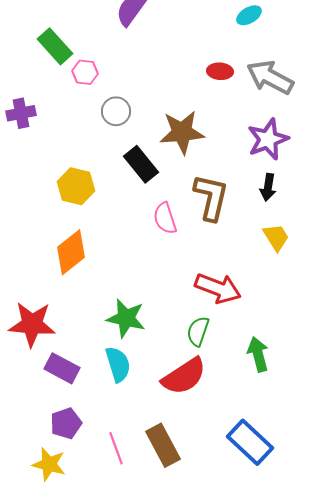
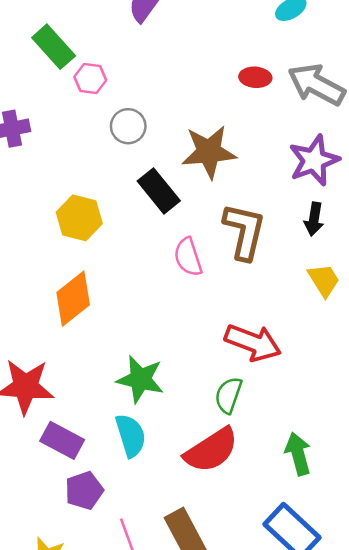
green arrow: (258, 354) -> (298, 454), moved
purple pentagon: (66, 423) -> (84, 491), moved

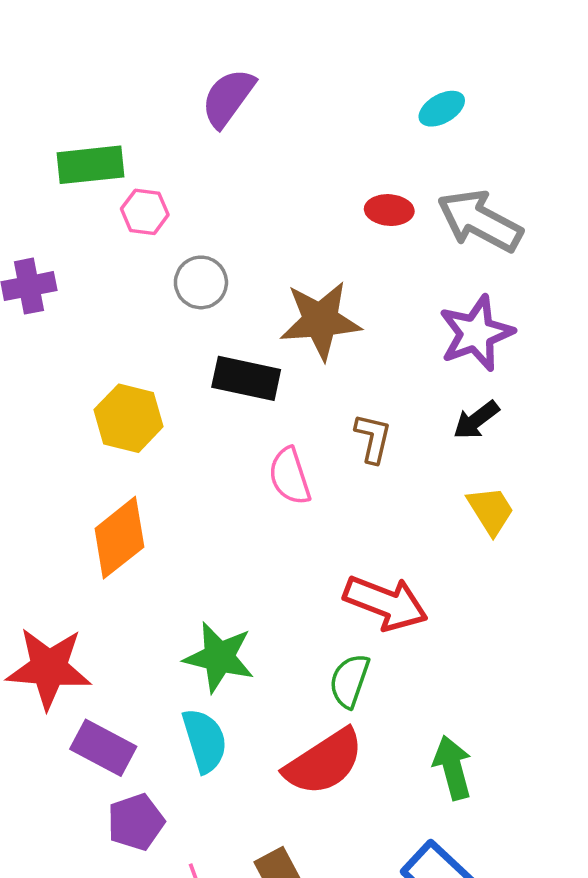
green rectangle: (54, 47) -> (90, 165), turned -54
black rectangle: (159, 191) -> (246, 378), turned -39
black arrow: (314, 219) -> (476, 420), turned 44
brown L-shape: (244, 231) -> (373, 438), size x0.6

